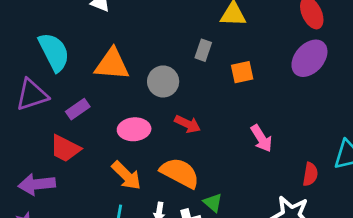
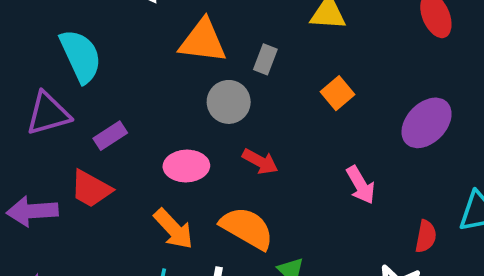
gray rectangle: (203, 50) -> (265, 59), moved
purple ellipse: (309, 58) -> (427, 123), moved
orange triangle: (112, 64) -> (203, 41), moved
orange square: (242, 72) -> (338, 93), turned -30
purple arrow: (37, 184) -> (32, 211), moved

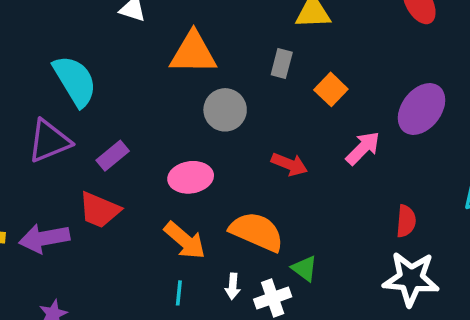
gray rectangle: (265, 59) -> (282, 64), moved
red arrow: (260, 161) -> (289, 164), moved
pink arrow: (361, 185) -> (363, 148), moved, turned -99
red semicircle: (426, 236) -> (406, 221), moved

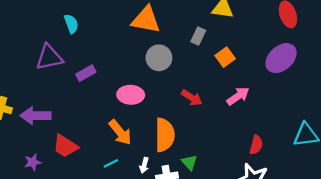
cyan semicircle: (75, 81) -> (71, 24), size x0.6
purple ellipse: (422, 109) -> (281, 58), moved
red trapezoid: (99, 210) -> (65, 146), moved
orange semicircle: (257, 232) -> (165, 135), turned 56
cyan line: (179, 293) -> (111, 163), turned 48

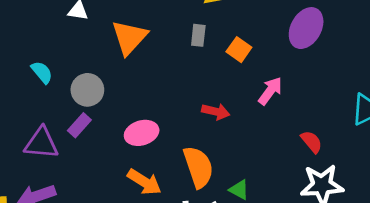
orange triangle: (146, 20) -> (129, 37), turned -40
purple triangle: (49, 57) -> (41, 143), moved, turned 36
gray circle: (159, 58) -> (87, 90), moved
red semicircle: (256, 145) -> (312, 142), turned -36

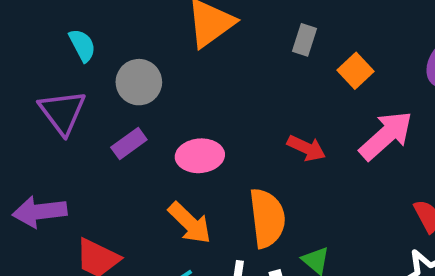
pink arrow: (270, 91) -> (386, 136), size x1.4
purple rectangle: (79, 125) -> (129, 144), moved
purple triangle: (41, 143) -> (62, 112), moved, turned 36

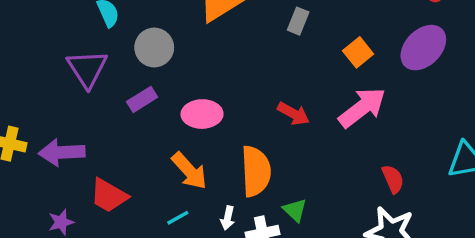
orange square: (356, 71) -> (358, 52), moved

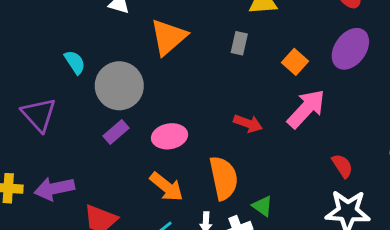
gray circle: (154, 48) -> (119, 86), size x1.4
purple triangle: (87, 69) -> (39, 115), moved

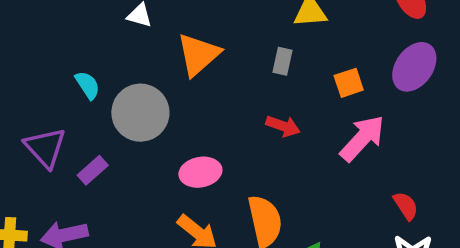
orange square: (295, 62) -> (349, 83), turned 30
red arrow: (248, 123) -> (283, 126), moved
purple rectangle: (116, 132) -> (93, 170), moved

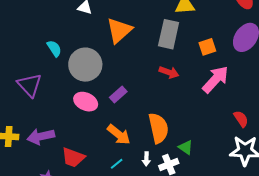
gray rectangle: (282, 61) -> (169, 34), size x1.8
purple rectangle: (93, 170) -> (118, 95), moved
pink ellipse: (200, 172) -> (86, 102), moved, turned 35

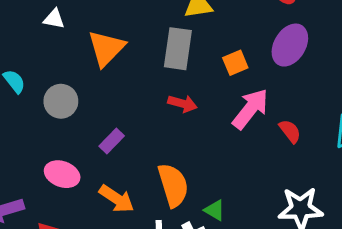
gray circle: (85, 65) -> (61, 101), size x0.7
pink ellipse: (86, 102) -> (62, 174), moved
red semicircle: (241, 119) -> (290, 131), moved

